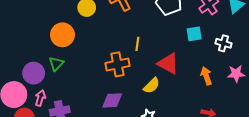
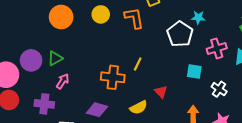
orange circle: (62, 35) -> (61, 17), moved
red triangle: (168, 64) -> (161, 92), size x0.6
pink arrow: (40, 98) -> (63, 81), moved

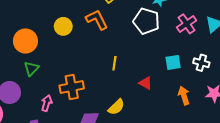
green triangle: (55, 58) -> (31, 69), moved
cyan square: (194, 71) -> (173, 62), moved
orange cross: (113, 77) -> (72, 87), moved
yellow semicircle: (139, 107) -> (116, 107), moved

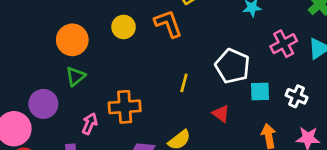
white pentagon: (146, 21) -> (232, 66), moved

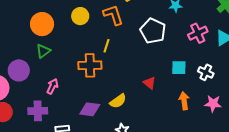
white pentagon: (232, 66) -> (153, 31), moved
yellow line: (184, 83) -> (106, 46), moved
orange cross: (125, 107) -> (90, 65), moved

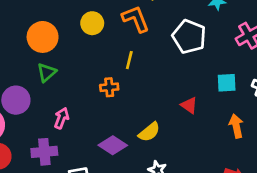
orange cross: (90, 65) -> (109, 87), size x0.6
purple diamond: (90, 109) -> (113, 145), turned 30

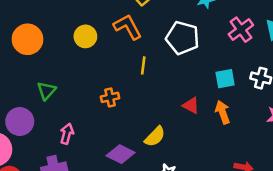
orange circle: (43, 37) -> (27, 39), moved
yellow line: (129, 60) -> (143, 65), moved
orange arrow: (236, 126) -> (223, 112), moved

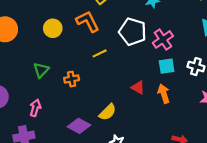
pink cross: (241, 30) -> (163, 39), moved
yellow line: (143, 65) -> (100, 53), turned 56
green triangle: (47, 91) -> (41, 70), moved

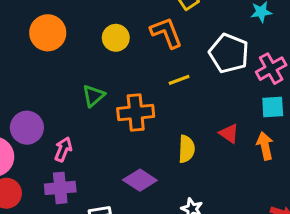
orange cross: (72, 79) -> (136, 112), size x1.6
pink arrow: (35, 108) -> (63, 149), moved
yellow semicircle: (108, 112) -> (186, 149), moved, turned -48

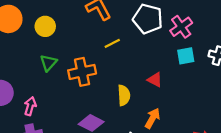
yellow circle: (116, 38) -> (45, 26), moved
orange arrow: (265, 146) -> (152, 118), moved, turned 48

